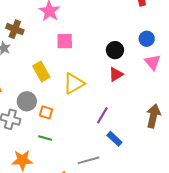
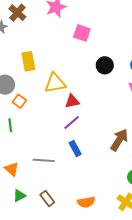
pink square: (65, 41) -> (82, 33), moved
red triangle: (116, 74) -> (72, 101), moved
green line: (45, 138) -> (10, 125), turned 48

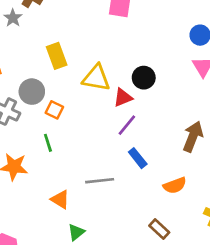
black circle: (105, 65) -> (144, 78), moved
yellow triangle: (55, 83) -> (96, 78), turned 30
brown rectangle: (47, 198) -> (159, 229), moved
orange semicircle: (86, 202) -> (175, 185), moved

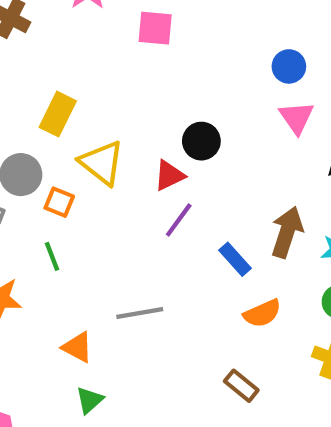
yellow rectangle: (57, 56) -> (58, 114), turned 50
yellow triangle: (96, 78) -> (102, 163), moved, turned 32
blue rectangle: (138, 158) -> (235, 259), moved
green triangle: (76, 232) -> (90, 400), moved

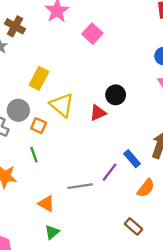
pink square: (155, 28) -> (92, 34), turned 36
purple line: (179, 220) -> (110, 172), moved
orange semicircle: (262, 313) -> (146, 188), turned -30

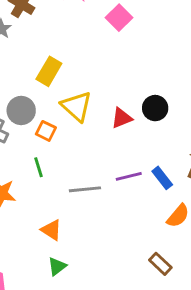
black circle: (116, 95) -> (155, 108), moved
purple line: (110, 172) -> (129, 176), moved, turned 36
gray line: (80, 186) -> (85, 189), moved

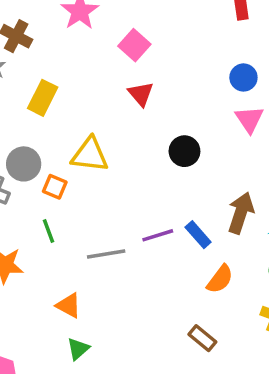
yellow rectangle: (49, 71) -> (43, 98), moved
yellow triangle: (77, 106) -> (90, 155), turned -32
red triangle: (122, 118) -> (141, 94), moved, turned -45

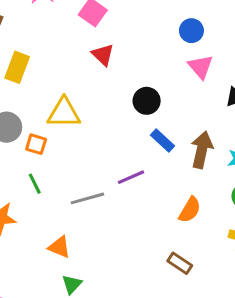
blue rectangle: (198, 235) -> (163, 141), moved

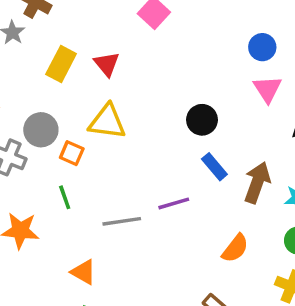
red triangle: (103, 55) -> (107, 64), moved

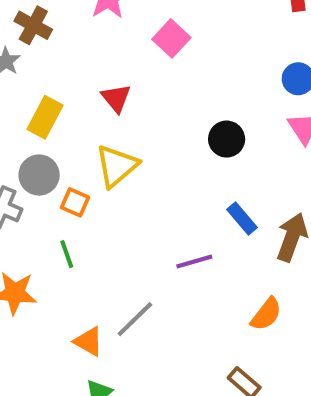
yellow rectangle: (61, 64) -> (45, 117), moved
black circle: (202, 120) -> (227, 139), moved
yellow triangle: (107, 122) -> (117, 166), turned -48
gray line: (122, 221) -> (135, 319), moved, turned -36

